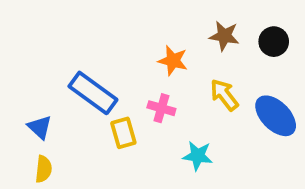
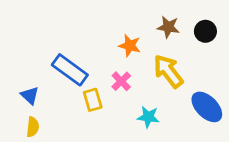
yellow arrow: (224, 95) -> (168, 71), size x1.4
pink cross: (161, 108) -> (121, 81), turned 30
blue ellipse: (276, 116) -> (207, 107), moved

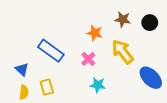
yellow rectangle: (93, 100) -> (47, 87), moved
cyan star: (148, 117) -> (98, 85), moved

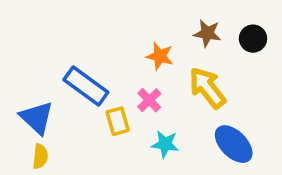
blue triangle: (22, 69) -> (37, 118), size x1.5
blue ellipse: (151, 78) -> (234, 144), moved
yellow rectangle: (47, 87) -> (118, 121), moved

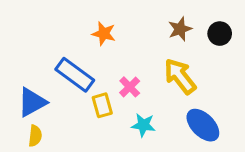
brown star: (207, 33) -> (180, 29), turned -30
orange star: (160, 56) -> (104, 34), moved
blue triangle: (37, 118) -> (32, 102), turned 48

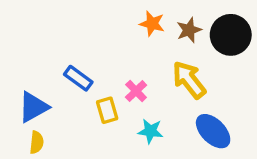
orange star: (104, 34) -> (152, 24), moved
black circle: (220, 34) -> (231, 35), size x1.6
blue rectangle: (75, 75) -> (78, 78), size x0.7

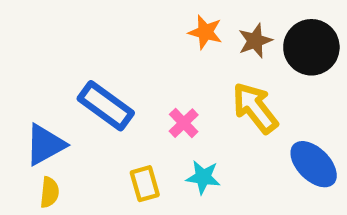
blue rectangle: (78, 78) -> (106, 106), size x1.4
yellow rectangle: (107, 110) -> (145, 184), moved
blue ellipse: (213, 131) -> (314, 164), moved

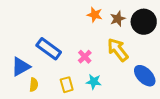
yellow semicircle: (49, 192) -> (34, 85), moved

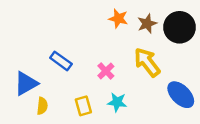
blue rectangle: (49, 49) -> (61, 61), size x0.7

